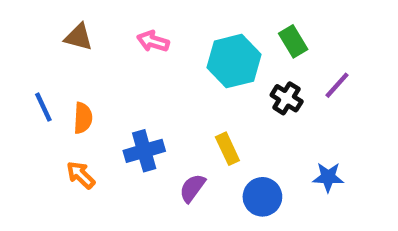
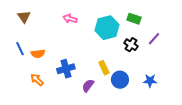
brown triangle: (78, 37) -> (24, 17), moved, turned 40
green rectangle: (293, 41) -> (134, 19), turned -40
orange semicircle: (83, 118) -> (38, 54), turned 80
blue circle: (262, 197) -> (120, 80), moved

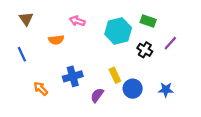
orange semicircle: (38, 54) -> (56, 40), moved

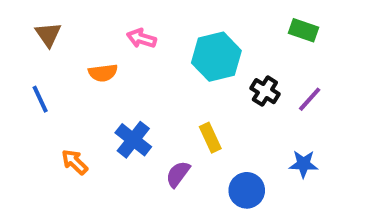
green rectangle: (148, 21) -> (303, 30), moved
purple line: (170, 43) -> (310, 99), moved
blue cross: (73, 76) -> (133, 140), turned -36
blue circle: (133, 89) -> (247, 190), moved

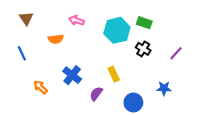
green rectangle: (303, 30) -> (144, 23), moved
purple line: (310, 99) -> (176, 53), moved

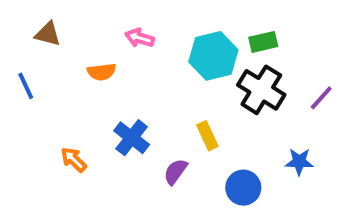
brown triangle: (26, 18) -> (48, 34), turned -40
green rectangle: (144, 23) -> (263, 42), turned -32
black cross: (143, 49) -> (261, 90), size x1.6
blue line: (22, 53) -> (26, 86), moved

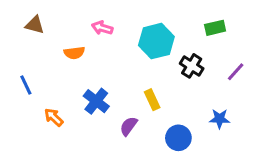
green rectangle: (263, 42) -> (215, 28), moved
blue line: (26, 86) -> (26, 85), moved
black cross: (261, 90) -> (192, 66), size x0.7

